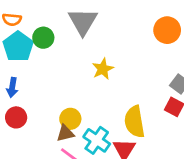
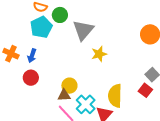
gray triangle: (83, 22) -> (83, 30), moved
green circle: (43, 38) -> (60, 15), moved

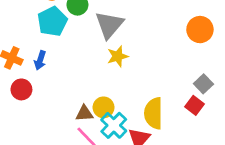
yellow star: (99, 54) -> (118, 56), moved
red circle: (31, 78) -> (21, 89), moved
yellow circle: (69, 86) -> (104, 107), moved

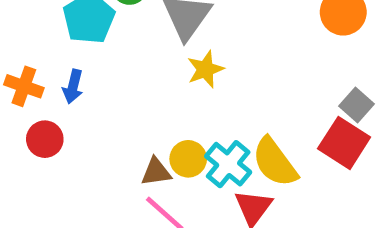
red square: (194, 105) -> (344, 143), size x1.5
yellow semicircle: (154, 113) -> (275, 162), turned -32
cyan cross: (114, 125) -> (228, 164), moved

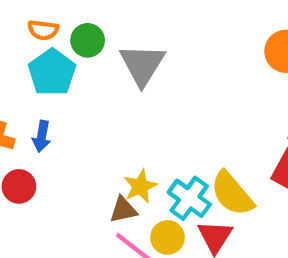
yellow star: (205, 69) -> (140, 186), moved
yellow circle: (188, 159) -> (167, 237), moved

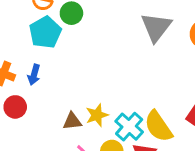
gray triangle: (142, 65) -> (156, 27), moved
brown triangle: (123, 210) -> (72, 121), moved

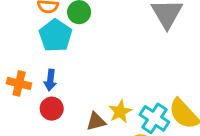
red circle: (15, 107) -> (52, 109), moved

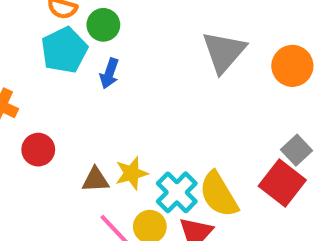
blue arrow: (50, 80) -> (109, 73), moved

